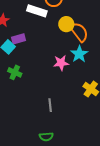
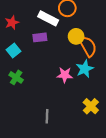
purple rectangle: (18, 39) -> (40, 37), moved

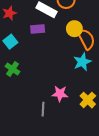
pink star: (65, 75) -> (60, 94), moved

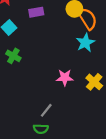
gray line: (43, 109) -> (46, 110), moved, turned 40

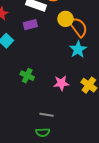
green cross: (13, 56) -> (27, 76), moved
gray line: (46, 110) -> (46, 115), turned 64

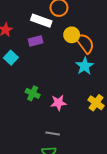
pink star: (61, 83) -> (58, 103), moved

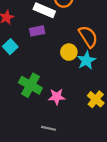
yellow circle: (72, 35) -> (69, 52), moved
green cross: (33, 93) -> (30, 85), size x1.5

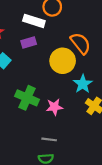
yellow circle: (69, 52) -> (63, 61), size x1.5
cyan star: (86, 60) -> (83, 84), moved

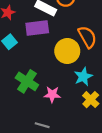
purple rectangle: (29, 42) -> (37, 28), size x1.5

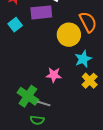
green cross: (27, 81) -> (28, 96), moved

